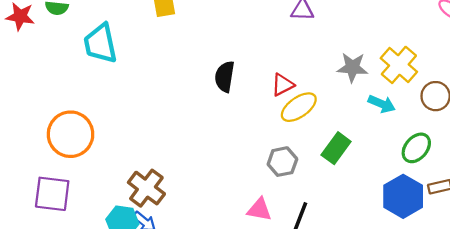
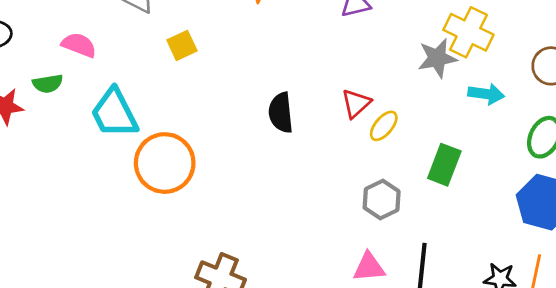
yellow cross: (399, 65) -> (468, 32), moved
yellow ellipse: (299, 107) -> (384, 126), size x0.7
orange circle: (71, 134) -> (165, 163), moved

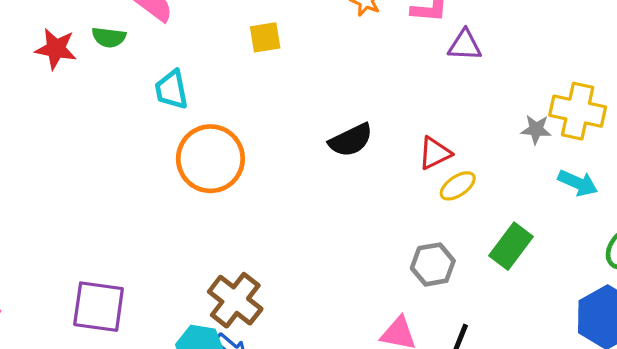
yellow cross: (468, 32) -> (578, 111), turned -30
gray star: (437, 58) -> (536, 129), size x0.7
cyan trapezoid: (114, 113) -> (171, 90), size x0.7
black semicircle: (281, 113) -> (351, 140), turned -126

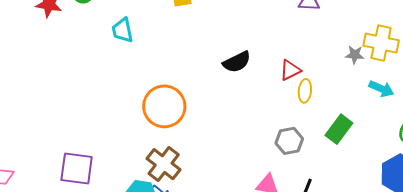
orange circle: (210, 159) -> (164, 106), moved
yellow ellipse: (458, 186) -> (305, 91), turned -50

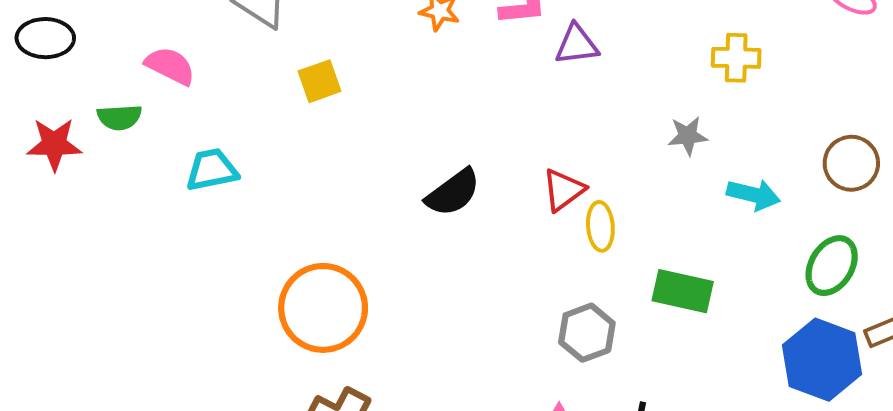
cyan trapezoid: (123, 30) -> (212, 170), turned 100
yellow cross: (381, 43) -> (736, 58), moved, size x0.7
green rectangle: (339, 129) -> (683, 291), turned 76

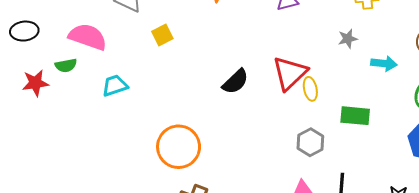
pink semicircle: (170, 66) -> (88, 37), size x1.5
red triangle: (563, 190) -> (290, 73), size x1.6

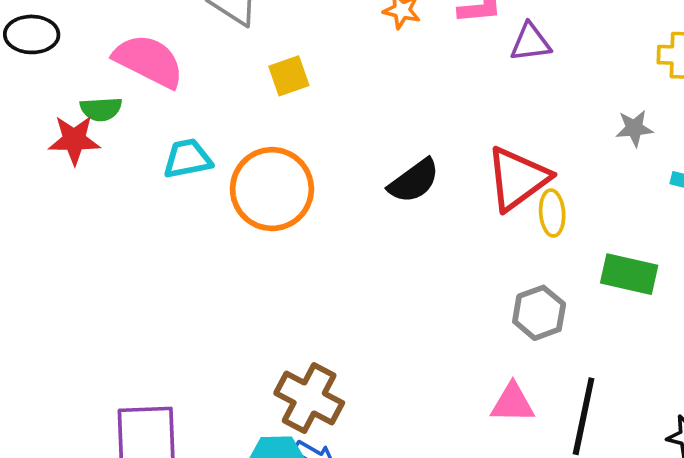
red star: (35, 83) -> (74, 140), moved
orange circle: (179, 147) -> (272, 189), moved

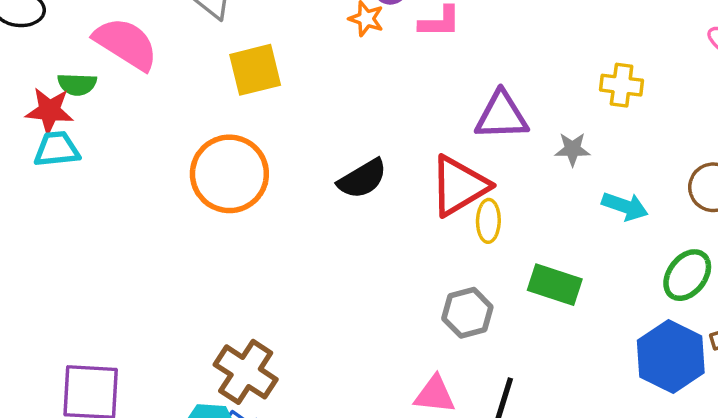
purple triangle: (530, 42) -> (502, 116), moved, size x1.4
yellow square: (289, 76) -> (255, 70), size x1.4
cyan trapezoid: (187, 159) -> (57, 149), moved

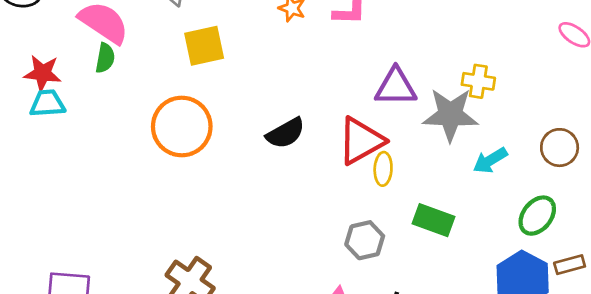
green semicircle: (77, 84) -> (105, 58), moved, turned -84
yellow cross: (622, 85) -> (478, 81), moved
gray star: (572, 149) -> (450, 115), size x2.0
cyan arrow: (625, 206) -> (490, 160), turned 128

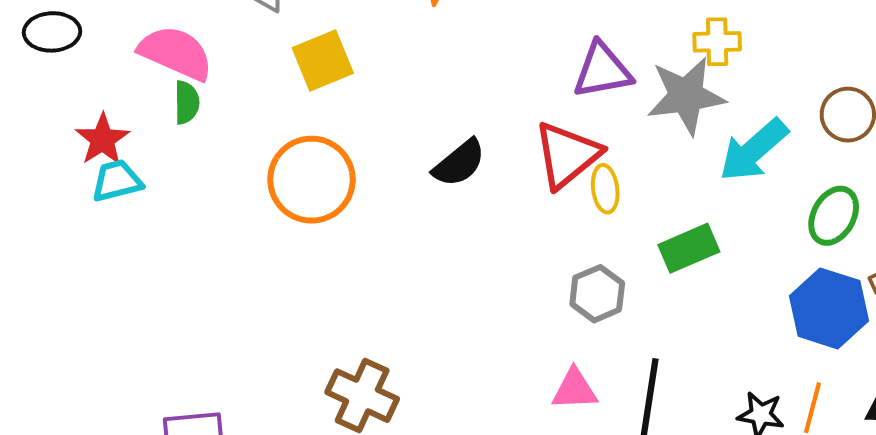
red star: (43, 73) -> (102, 139), turned -30
cyan arrow: (490, 160) -> (754, 150), size x1.5
green rectangle: (434, 220) -> (689, 248), turned -33

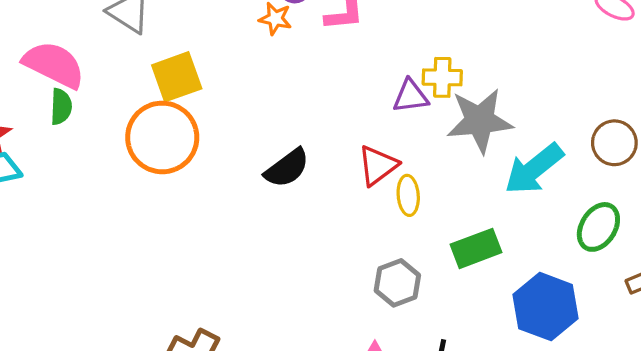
yellow cross: (717, 42) -> (442, 77), moved
purple triangle: (602, 70) -> (411, 96), size x0.7
red triangle: (567, 155) -> (378, 165), size x0.7
orange circle: (312, 180) -> (162, 137), moved
blue hexagon: (829, 308) -> (546, 307), moved

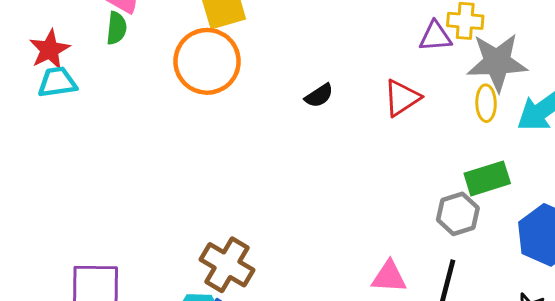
black semicircle: (287, 168) -> (319, 96), size x0.7
yellow ellipse: (408, 195) -> (486, 103), moved
gray hexagon: (397, 283) -> (458, 214), moved

